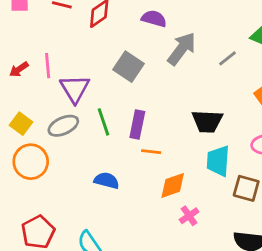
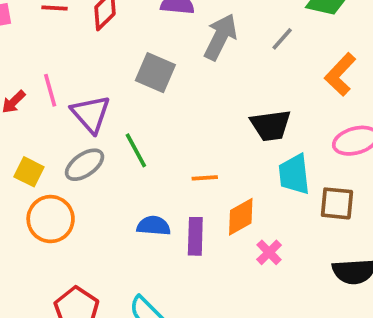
purple rectangle: (137, 124) -> (195, 236), moved

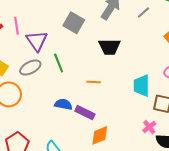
black trapezoid: (271, 125) -> (110, 47), moved
orange diamond: (241, 217) -> (100, 135), moved
purple rectangle: (195, 236) -> (85, 113), turned -72
pink cross: (269, 252) -> (149, 127), moved

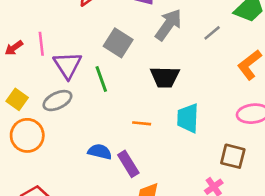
green line: (59, 63) -> (101, 79), moved
cyan trapezoid: (141, 86) -> (188, 118), moved
purple rectangle: (85, 113) -> (128, 164), turned 30

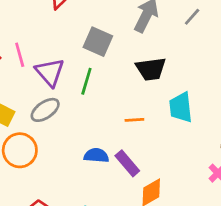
green line: (101, 79) -> (86, 81), turned 45

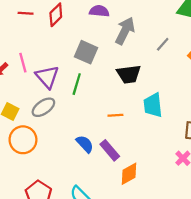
gray line: (192, 17) -> (163, 44), moved
blue semicircle: (96, 155) -> (85, 144), turned 42

